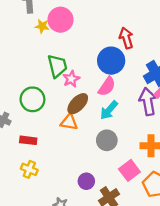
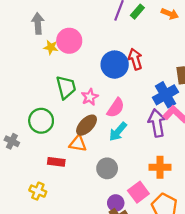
blue circle: (111, 61) -> (115, 65), moved
pink star: (71, 79) -> (90, 97), moved
red rectangle: (28, 140) -> (56, 162), moved
gray circle: (107, 140) -> (107, 168), moved
purple circle: (86, 181) -> (116, 203), moved

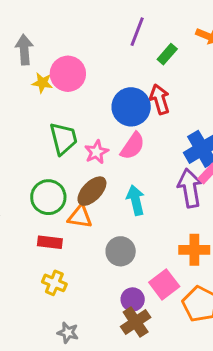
green rectangle: (137, 12) -> (167, 54), moved
pink semicircle: (116, 108) -> (133, 146), moved
green circle: (41, 121) -> (48, 197), moved
cyan arrow: (118, 132) -> (136, 200), turned 126
yellow cross: (38, 191) -> (54, 283), moved

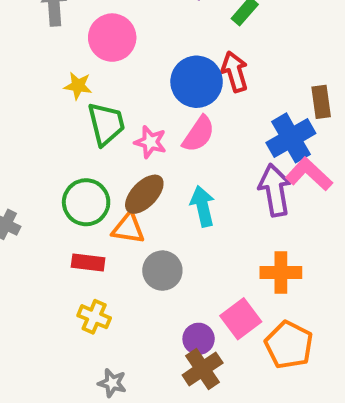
yellow star: (42, 83) -> (78, 86), moved
pink star: (96, 152) -> (150, 142), turned -30
gray circle: (121, 251) -> (162, 271), moved

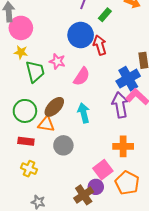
pink circle: (112, 38) -> (21, 28), moved
blue circle: (197, 82) -> (81, 35), moved
pink star: (150, 142) -> (57, 61), moved
purple circle: (199, 339) -> (96, 187), moved

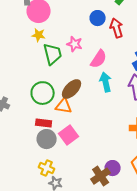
blue circle: (81, 35) -> (98, 18), size x0.6
cyan arrow: (84, 113) -> (106, 82), moved
gray circle: (63, 145) -> (47, 139), moved
yellow cross: (29, 169) -> (47, 168), moved
pink square: (103, 170) -> (69, 135), moved

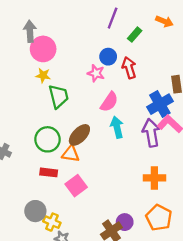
pink star: (75, 44) -> (96, 73), moved
gray circle: (47, 139) -> (35, 211), moved

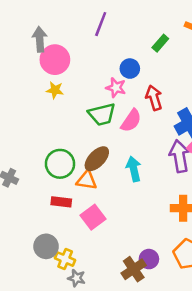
purple line: (113, 18) -> (101, 24), moved
red arrow: (129, 68) -> (154, 98), moved
green trapezoid: (59, 96) -> (102, 114), moved, turned 90
cyan arrow: (117, 127) -> (134, 169), moved

